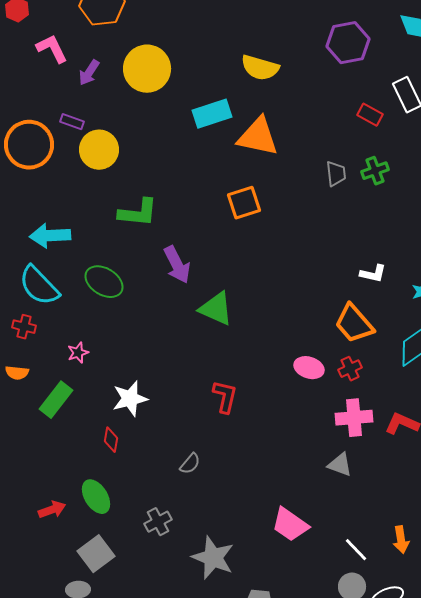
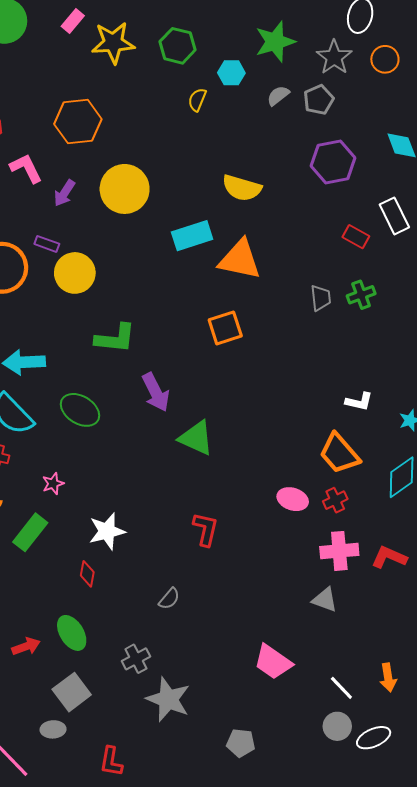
gray star: (213, 558) -> (168, 699), moved

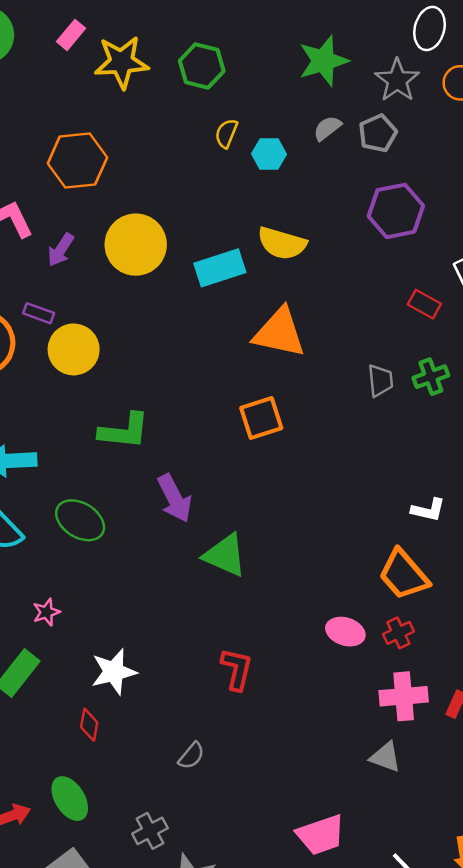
cyan hexagon: (231, 73) -> (269, 154), moved
cyan rectangle: (192, 236) -> (220, 268), moved
pink trapezoid: (273, 662) -> (321, 835), turned -54

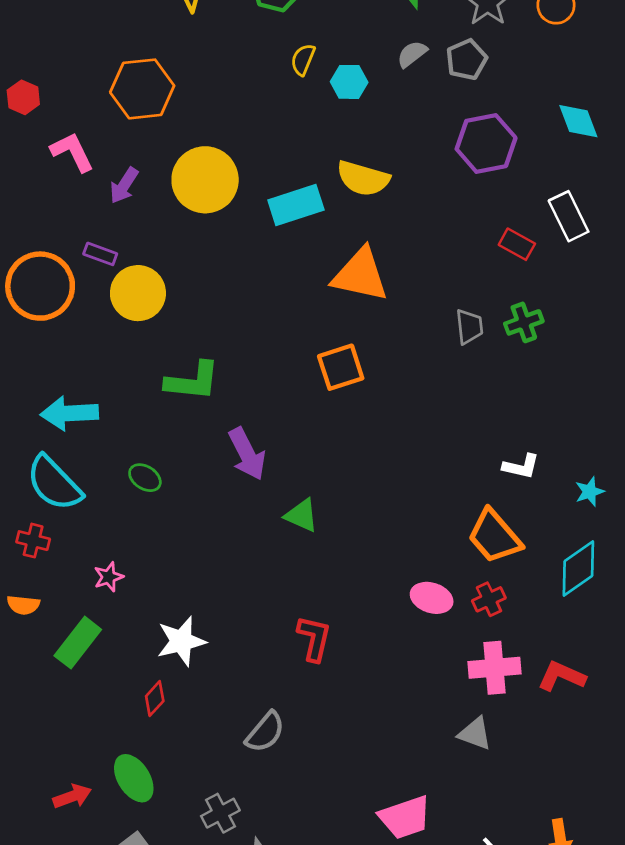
green ellipse: (80, 520) -> (145, 478), size x0.6
green triangle: (225, 555) -> (302, 515), size x0.7
red diamond: (89, 725) -> (155, 699), turned 32
gray semicircle: (191, 756) -> (265, 732), size x1.4

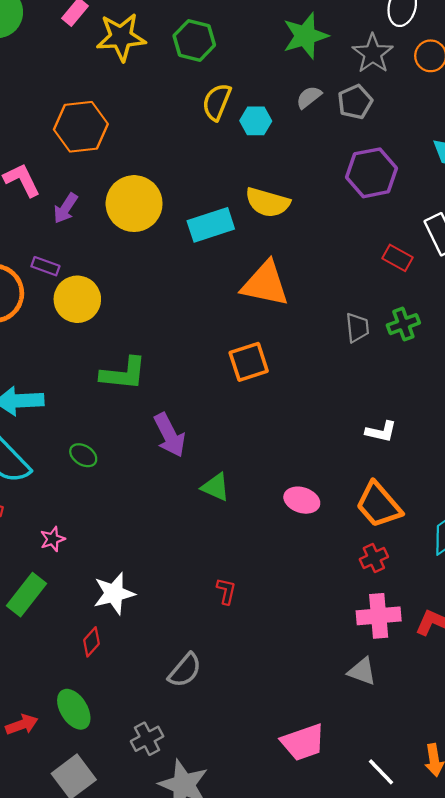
yellow semicircle: (303, 60) -> (217, 102), size x1.4
white L-shape: (521, 466) -> (381, 432), moved
pink ellipse: (432, 598) -> (302, 500), moved
red L-shape: (314, 638) -> (226, 591), size x0.7

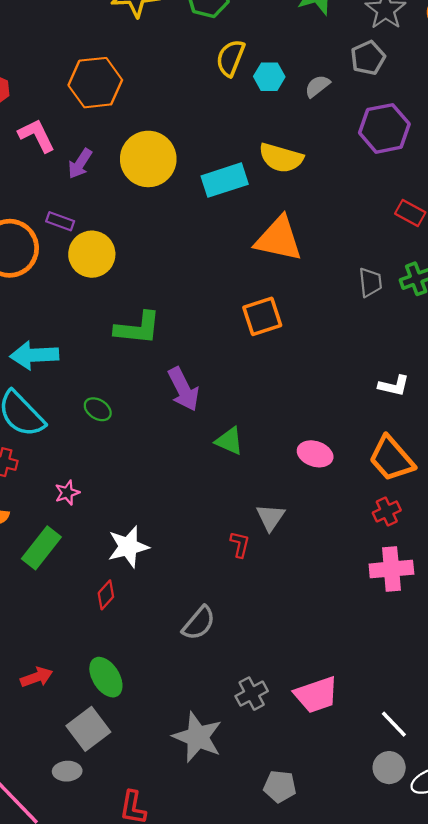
gray semicircle: (309, 97) -> (317, 86), moved
gray triangle: (362, 671) -> (270, 517), moved, turned 44
green ellipse: (74, 709) -> (106, 677), moved
gray cross: (147, 739) -> (252, 694), moved

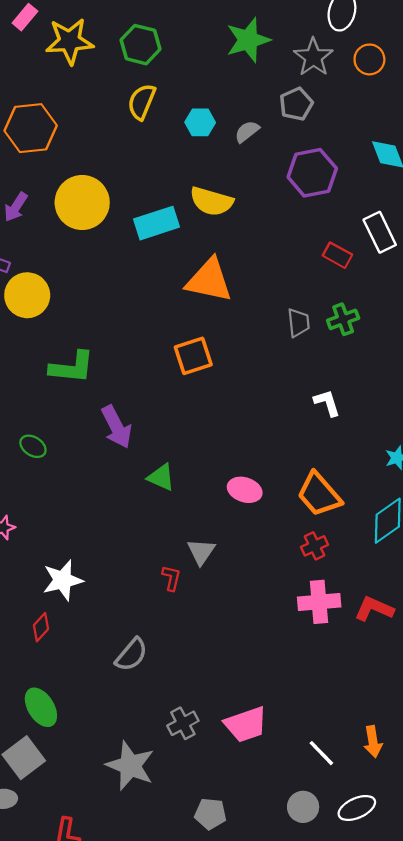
yellow semicircle: (230, 58) -> (142, 102), moved
white L-shape: (394, 386) -> (327, 403), moved, turned -120
gray circle: (389, 768) -> (303, 807), moved

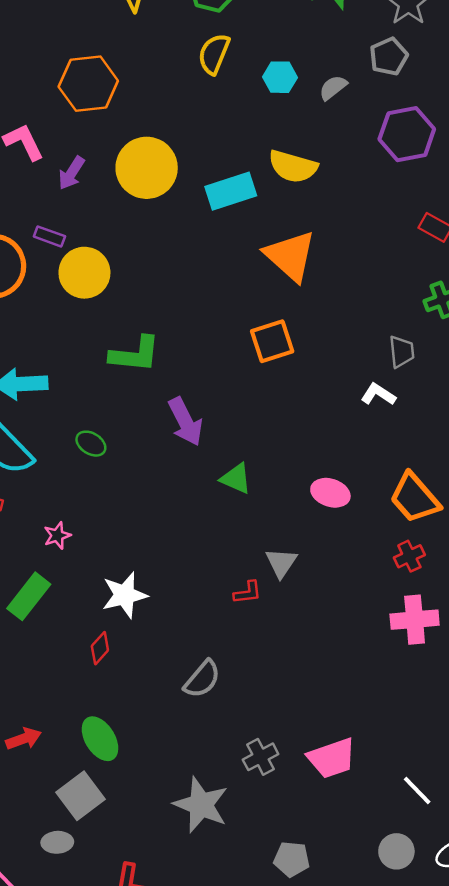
orange triangle: (209, 280) -> (290, 256), turned 30
gray trapezoid: (298, 323) -> (402, 352), moved
white L-shape: (327, 403) -> (378, 394), moved, turned -40
red L-shape: (171, 578) -> (248, 592), turned 70

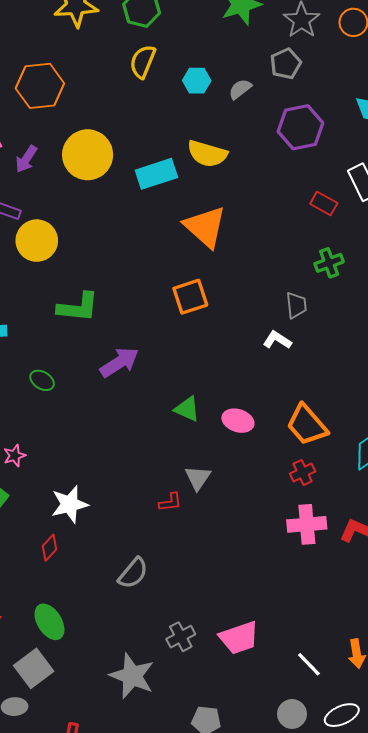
purple arrow: (185, 422) -> (119, 362), turned -96
green triangle: (236, 479) -> (187, 409), moved

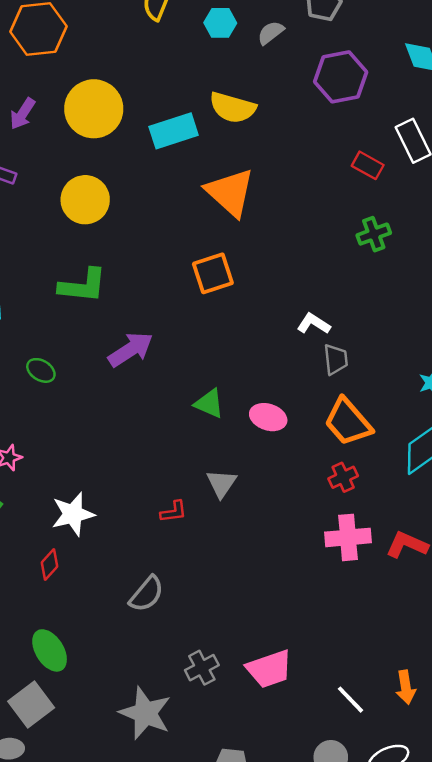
yellow circle: (37, 241) -> (85, 200), moved
gray trapezoid: (296, 305) -> (336, 359), moved
red L-shape: (170, 502) -> (174, 512), moved

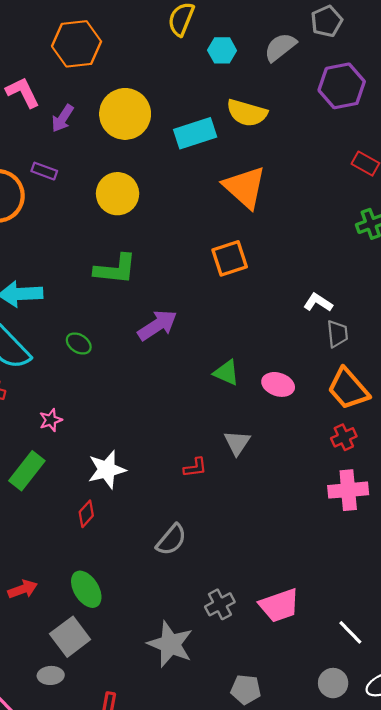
cyan hexagon: (220, 23) -> (222, 50), moved
gray semicircle: (271, 33) -> (280, 47), size x1.4

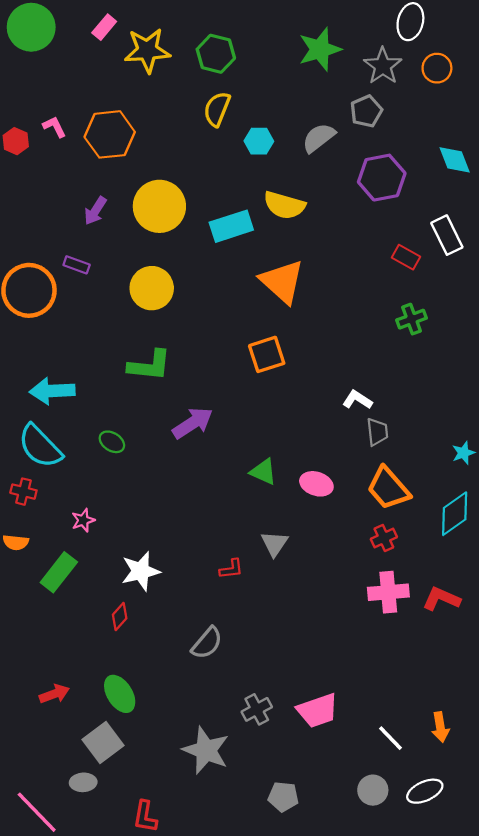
pink L-shape: (23, 92) -> (54, 127), moved, size x0.7

